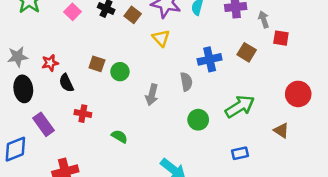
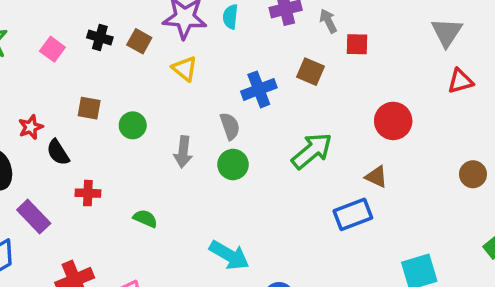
brown square: (97, 64) -> (89, 108), moved
green circle: (198, 120) -> (233, 165), moved
blue rectangle: (240, 153) -> (353, 214), moved, size x1.5

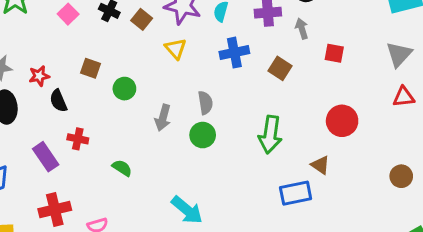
red square: (357, 44) -> (334, 53), moved
blue cross: (259, 89) -> (234, 53), moved
green arrow: (312, 151) -> (270, 135), turned 129
purple rectangle: (34, 217) -> (46, 157), moved

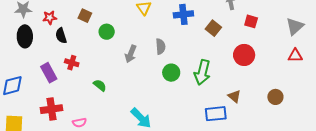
red circle: (342, 121) -> (244, 55), moved
green circle: (203, 135) -> (171, 73), moved
brown circle: (401, 176) -> (275, 97), moved

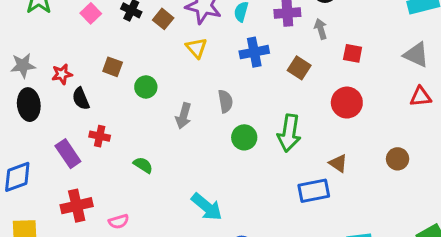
gray triangle: (295, 26) -> (416, 55), turned -48

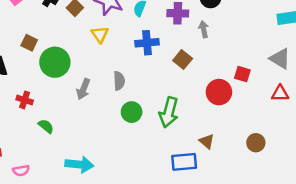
red square: (353, 53) -> (242, 74), moved
green circle: (146, 87) -> (55, 62), size x1.6
red cross: (100, 136) -> (25, 100), moved
cyan arrow: (207, 207) -> (79, 164), moved, turned -40

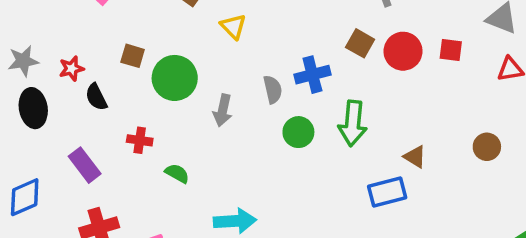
blue cross: (147, 43) -> (312, 75), moved
red circle: (219, 92) -> (403, 51), moved

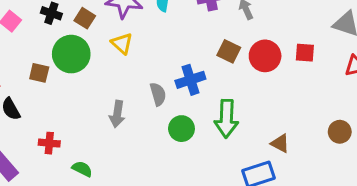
green circle: (175, 78) -> (71, 54), moved

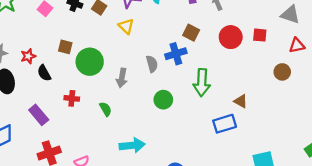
brown square: (229, 51) -> (191, 33), moved
green circle: (71, 54) -> (90, 62), moved
green circle: (181, 129) -> (163, 100), moved
brown circle: (340, 132) -> (282, 72), moved
green semicircle: (82, 169) -> (106, 109), moved, turned 32

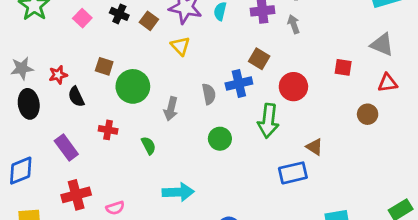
red circle: (231, 37) -> (293, 87), moved

